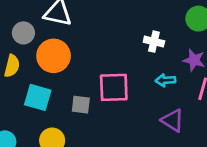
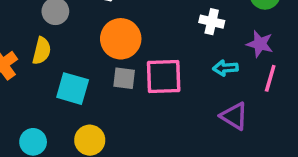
orange circle: (54, 56) -> (121, 39), moved
gray square: (81, 105) -> (124, 78), moved

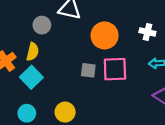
orange circle: (121, 39) -> (105, 35), moved
cyan square: (73, 89) -> (31, 77), moved, turned 30

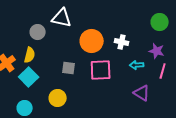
white cross: (147, 32) -> (122, 42), moved
gray square: (88, 70) -> (69, 68), moved
yellow circle: (65, 112) -> (58, 98), moved

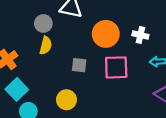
yellow semicircle: (30, 55) -> (46, 45), moved
cyan square: (29, 77) -> (17, 89), moved

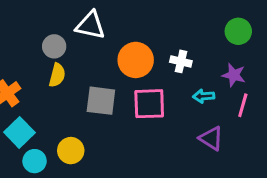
gray square: (79, 65) -> (101, 101), size x1.5
yellow circle: (66, 100) -> (71, 151), moved

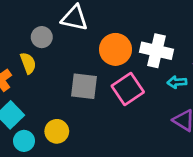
white cross: (181, 61) -> (156, 51), size x1.6
yellow semicircle: (57, 75) -> (28, 63), moved, turned -35
pink square: (149, 104) -> (128, 89), turned -32

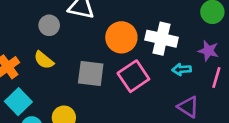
yellow semicircle: (28, 63) -> (44, 60), moved, turned 150

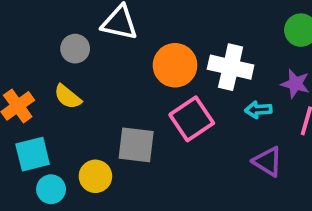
gray square: (91, 73) -> (136, 145), moved
cyan square: (18, 102) -> (33, 154), turned 30

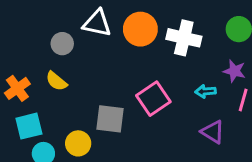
orange circle: (175, 65) -> (140, 29), moved
white cross: (231, 67) -> (184, 38), moved

